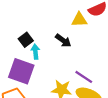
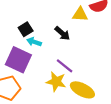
cyan arrow: (35, 52) -> (34, 42), turned -72
purple line: (84, 77) -> (65, 66), moved

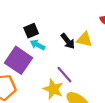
yellow triangle: (80, 14) -> (84, 39), moved

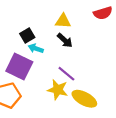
yellow triangle: (84, 39) -> (63, 21), moved

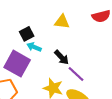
black arrow: (65, 40) -> (62, 57), moved
purple line: (66, 74) -> (76, 74), moved

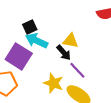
yellow triangle: (62, 22) -> (71, 41), moved
cyan arrow: (34, 47) -> (37, 41), size x1.5

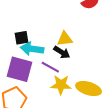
black square: (30, 27) -> (22, 38), turned 32
purple line: (77, 70) -> (50, 67), moved

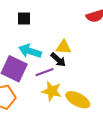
black square: (22, 38) -> (24, 18), moved
purple line: (50, 67) -> (44, 72), turned -60

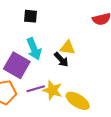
cyan arrow: (30, 51) -> (34, 49), turned -135
purple line: (44, 72) -> (36, 89), moved

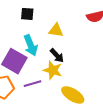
yellow triangle: (68, 48) -> (56, 30), moved
yellow star: (52, 90) -> (53, 70), moved

